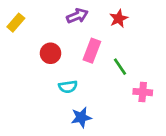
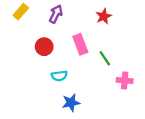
purple arrow: (77, 16) -> (56, 14), moved, turned -42
yellow rectangle: (16, 23) -> (21, 12), moved
pink rectangle: (92, 51) -> (80, 44), turned -42

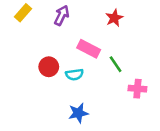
pink rectangle: (80, 44) -> (89, 49), turned -42
red circle: (44, 47) -> (49, 67), moved
cyan semicircle: (59, 76) -> (74, 74), moved

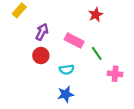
purple arrow: (62, 15) -> (42, 32), moved
cyan semicircle: (74, 74) -> (67, 70), moved

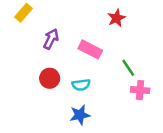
green line: (97, 53) -> (128, 68), moved
red circle: (41, 56) -> (50, 78), moved

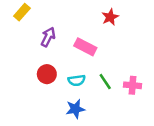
green line: (128, 68) -> (105, 82), moved

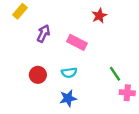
red circle: (47, 74) -> (38, 75), moved
green line: (105, 82) -> (115, 74), moved
pink cross: (132, 85) -> (127, 93), moved

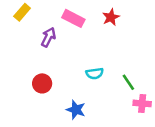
pink rectangle: (77, 42) -> (73, 18), moved
cyan semicircle: (69, 73) -> (95, 73), moved
blue star: (68, 98) -> (76, 110), turned 30

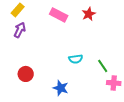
purple arrow: (48, 37) -> (20, 30), moved
red circle: (42, 83) -> (26, 74), moved

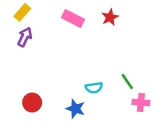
cyan semicircle: (76, 59) -> (94, 88), moved
red circle: (26, 74) -> (32, 103), moved

